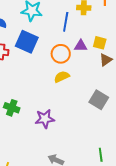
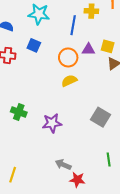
blue square: (27, 42) -> (34, 45), size x0.6
gray square: (99, 100) -> (100, 117), moved

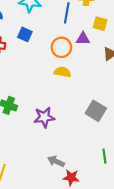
yellow square: (108, 46) -> (100, 24), moved
yellow semicircle: (69, 81) -> (62, 72), turned 35

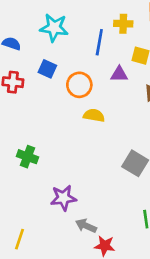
orange circle: (61, 47) -> (79, 85), moved
purple star: (44, 117) -> (63, 198), moved

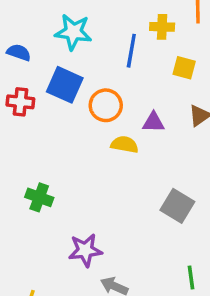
blue square: (47, 69) -> (65, 85), size x1.5
purple triangle: (119, 74) -> (153, 122), moved

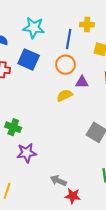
orange circle: (106, 105) -> (66, 65), moved
yellow semicircle: (124, 145) -> (64, 95), turned -35
purple star: (85, 250) -> (27, 153), moved

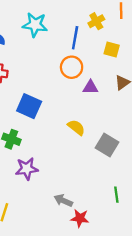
yellow cross: (87, 25) -> (96, 21), turned -32
blue square: (29, 59) -> (29, 106), moved
yellow semicircle: (64, 95) -> (76, 127), moved, turned 63

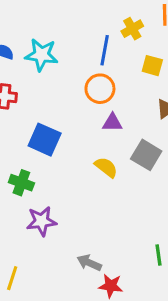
cyan star: (35, 25) -> (41, 55), moved
purple triangle: (90, 87) -> (112, 123), moved
gray square: (107, 145) -> (146, 155), moved

